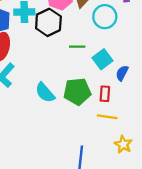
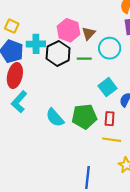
green line: (77, 47) -> (84, 59), moved

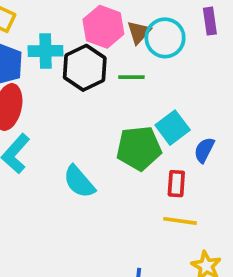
cyan circle: (110, 48) -> (165, 38), moved
green pentagon: (84, 117) -> (139, 148), moved

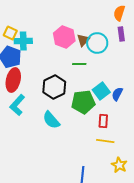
cyan cross: (45, 51) -> (23, 41), moved
black hexagon: (85, 68) -> (54, 87), moved
blue semicircle: (204, 150) -> (117, 94), moved

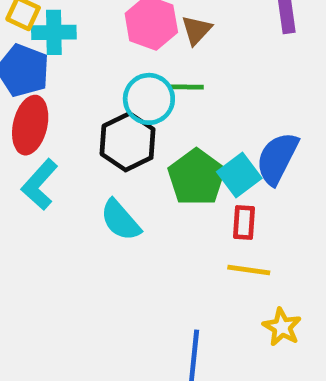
cyan circle: (97, 43) -> (149, 99), moved
cyan square: (101, 91) -> (239, 175), moved
blue semicircle: (117, 94) -> (277, 158), size x1.6
green pentagon: (83, 102) -> (196, 177), turned -30

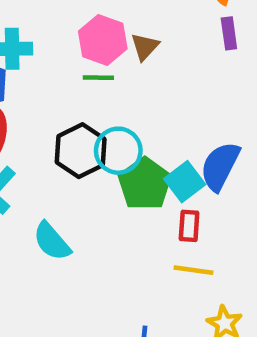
green line: (187, 87) -> (98, 78), moved
cyan circle: (149, 99) -> (118, 151), moved
cyan semicircle: (120, 220) -> (52, 241), moved

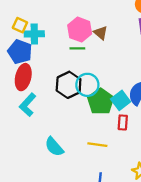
brown triangle: (145, 47) -> (101, 33), turned -32
cyan semicircle: (52, 241) -> (54, 147), moved
yellow line: (194, 270) -> (97, 145), moved

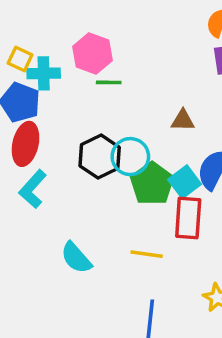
pink hexagon: (80, 30) -> (92, 54), moved
brown triangle: (101, 33) -> (183, 120), moved, turned -40
green line: (77, 48) -> (109, 82), moved
red rectangle: (123, 122) -> (188, 218), size x1.6

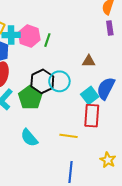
pink hexagon: (92, 54) -> (29, 36), moved
green line: (109, 82) -> (47, 40), turned -72
green pentagon: (152, 184) -> (30, 97), moved

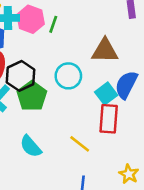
brown triangle: (89, 61) -> (105, 51), size x1.6
black hexagon: (42, 81) -> (21, 76), moved
yellow line: (69, 136) -> (80, 144), turned 30

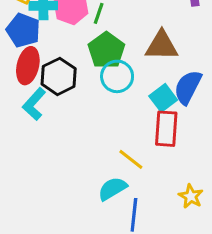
green pentagon: (32, 96) -> (106, 50), moved
cyan semicircle: (31, 146) -> (112, 189), moved, turned 100

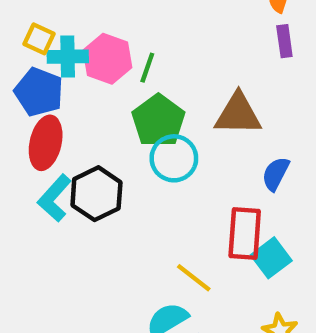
black hexagon: (59, 76) -> (96, 194), moved
blue semicircle: (188, 87) -> (276, 174), size x0.7
cyan square: (163, 98) -> (271, 258), moved

